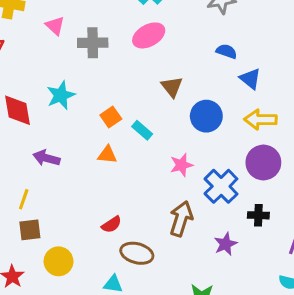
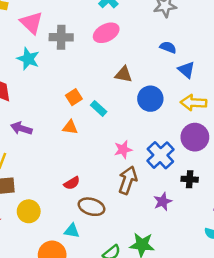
pink triangle: (55, 26) -> (31, 23), size x1.5
brown triangle: (172, 87) -> (124, 74), turned -42
cyan star: (61, 95) -> (28, 59), moved, turned -30
pink star: (181, 165) -> (123, 150), moved

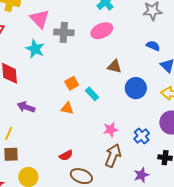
blue cross: (160, 155) -> (142, 136), size x0.7

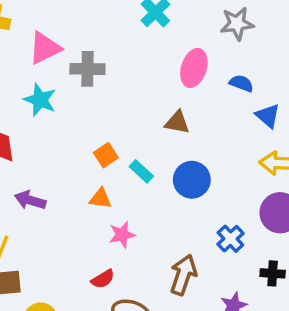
pink triangle: (40, 19) -> (45, 48), turned 50
pink ellipse: (102, 31) -> (194, 68), moved, turned -45
blue circle: (136, 88) -> (192, 180), moved
pink star: (111, 130) -> (122, 235), moved

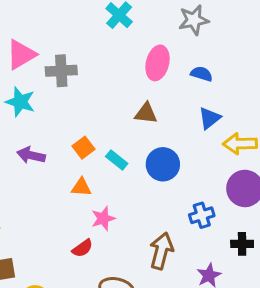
blue triangle: (268, 116) -> (210, 118), moved, turned 45
purple arrow: (30, 200) -> (31, 155), moved
blue cross: (230, 239) -> (202, 215), turned 30
red semicircle: (103, 279) -> (82, 248), moved

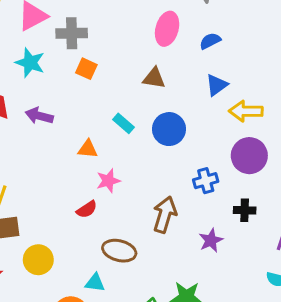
blue semicircle: (202, 74) -> (210, 41), turned -45
orange square: (83, 148) -> (86, 69), moved, turned -30

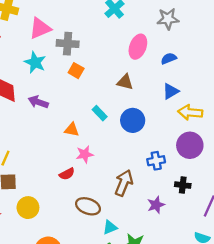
cyan triangle: (95, 283) -> (110, 227), moved, turned -35

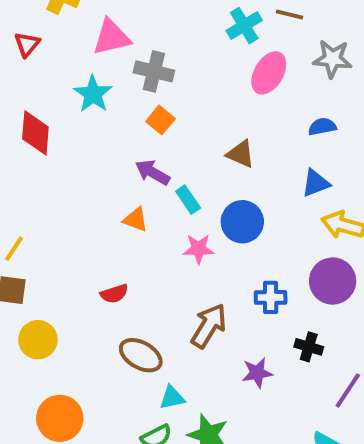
pink ellipse: (138, 47) -> (269, 73), moved
purple arrow: (38, 102) -> (153, 172), moved
pink star: (85, 154) -> (199, 249), moved

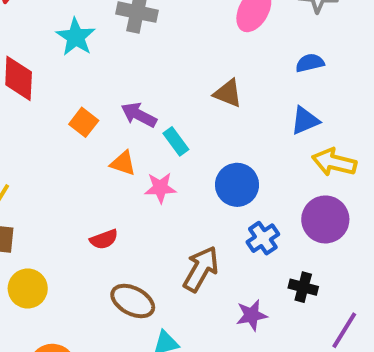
orange square: (160, 120) -> (84, 122), moved
blue circle: (242, 222) -> (237, 185), moved
pink star: (199, 249) -> (160, 188), moved
blue cross: (271, 297) -> (263, 238), turned -32

